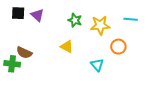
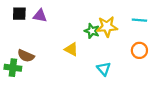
purple triangle: (37, 15) -> (40, 16), turned -32
green star: (75, 20) -> (92, 31), moved
orange circle: (118, 47) -> (139, 50), moved

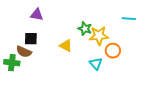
black square: (19, 14) -> (31, 39), moved
yellow star: (107, 27) -> (99, 36), moved
orange circle: (139, 50) -> (113, 51), moved

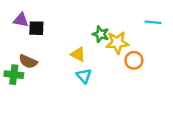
purple triangle: (37, 15) -> (21, 20), moved
black square: (31, 39) -> (36, 28), moved
cyan triangle: (96, 64) -> (84, 76), moved

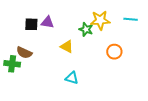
purple triangle: (21, 20) -> (48, 22), moved
yellow star: (117, 42) -> (100, 20), moved
cyan triangle: (84, 76) -> (72, 78), moved, turned -32

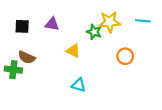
black square: (31, 24) -> (22, 26), moved

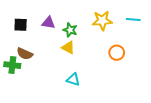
green star: (94, 32) -> (70, 30), moved

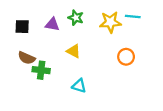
cyan line: (133, 20) -> (133, 17), moved
green star: (70, 30) -> (76, 18), moved
green cross: (12, 65) -> (41, 70), moved

